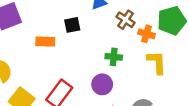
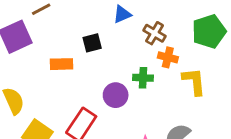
orange cross: (146, 34) -> (168, 57), moved
purple circle: (102, 84) -> (116, 95), moved

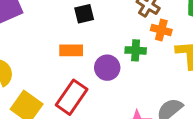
orange rectangle: (61, 64) -> (71, 50), moved

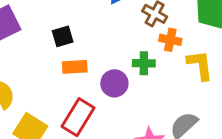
black square: (84, 14) -> (63, 36), moved

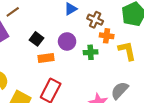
black square: (63, 36) -> (37, 39), turned -32
purple circle: (114, 83) -> (67, 41), moved

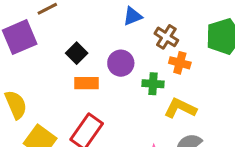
yellow L-shape: (127, 51) -> (180, 108), moved, turned -60

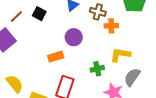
black square: (77, 53) -> (39, 14), moved
green cross: (153, 84) -> (97, 69), moved

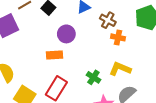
purple circle: (74, 37) -> (66, 34), moved
green cross: (97, 69) -> (93, 77), turned 32

